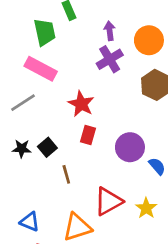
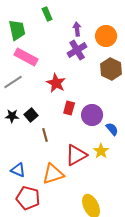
green trapezoid: (45, 32) -> (17, 30), moved
red rectangle: (88, 135) -> (69, 108), moved
yellow star: (146, 208) -> (101, 151), moved

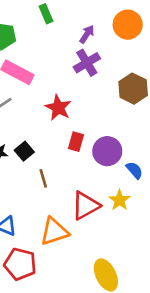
purple arrow: (77, 29) -> (87, 34), turned 40
orange circle: (106, 36) -> (128, 25), moved

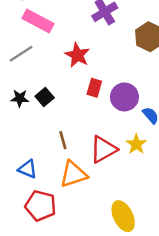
brown line: (43, 178) -> (63, 140), moved

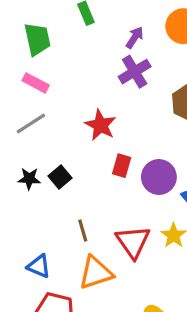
pink rectangle: (38, 21) -> (36, 83), moved, size x0.7
red triangle: (104, 149) -> (133, 242), turned -36

